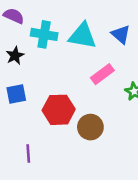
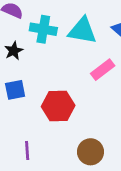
brown circle: (90, 127) -> (90, 152), moved

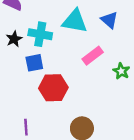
cyan cross: (43, 29) -> (40, 34), moved
blue square: (15, 90) -> (34, 63), moved

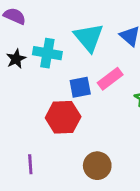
cyan triangle: (75, 21) -> (89, 37), turned 40
blue square: (34, 63) -> (80, 87), moved

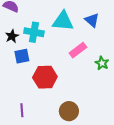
cyan triangle: (89, 37) -> (63, 21), turned -45
blue square: (80, 87) -> (22, 56), moved

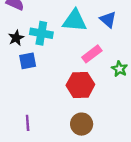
red hexagon: (45, 77) -> (80, 85), moved

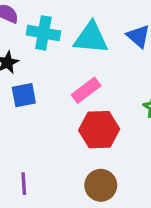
cyan cross: (41, 33) -> (43, 33), moved
pink rectangle: (92, 54) -> (86, 90), moved

